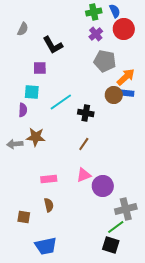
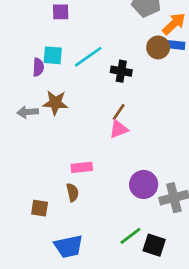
cyan square: (32, 92) -> (53, 55), moved
pink triangle: (84, 175) -> (119, 129), moved
pink rectangle: (49, 179) -> (82, 167), moved
purple circle: (103, 186) -> (144, 184), moved
green line: (116, 227) -> (130, 236), moved

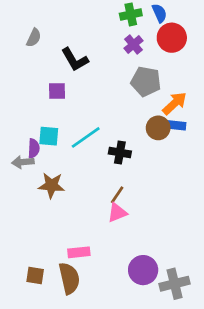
gray arrow: (28, 112) -> (23, 162), moved
brown semicircle: (72, 192) -> (69, 278), size x1.6
brown square: (40, 208) -> (35, 276), moved

